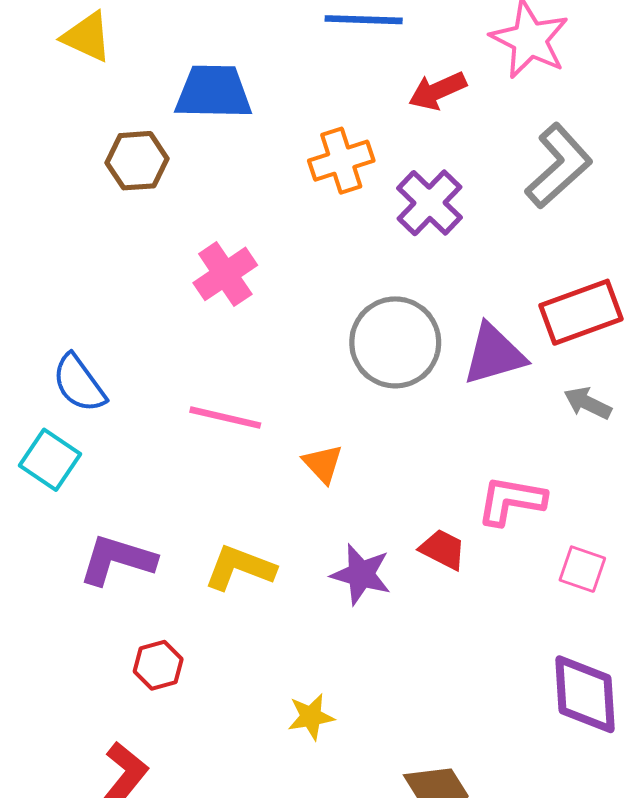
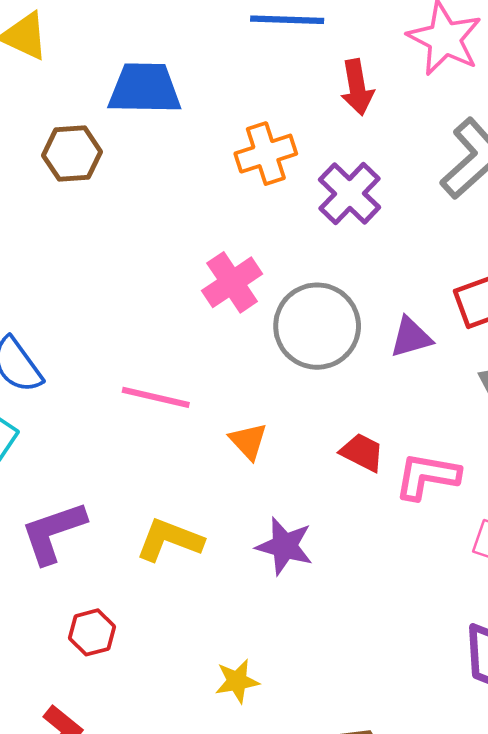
red arrow: (437, 91) -> (357, 87), turned -76
pink cross: (225, 274) -> (232, 282), moved
purple triangle: (494, 354) -> (411, 337), size x0.7
red trapezoid: (443, 549) -> (362, 452), moved
purple L-shape: (117, 560) -> (53, 532), turned -36

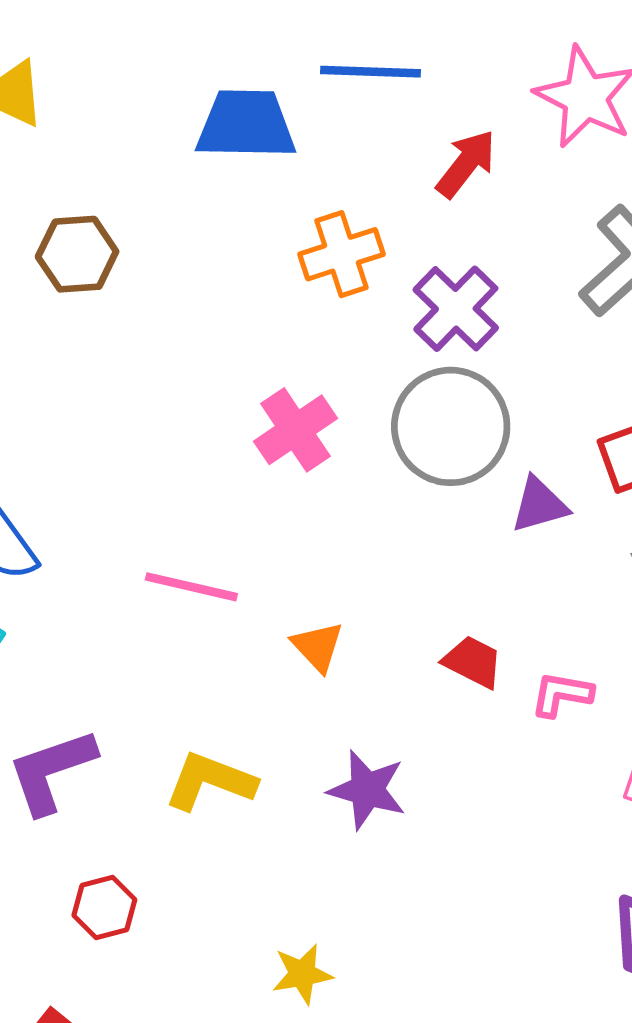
red arrow: (357, 87) -> (466, 164), turned -132
blue trapezoid: (145, 89) -> (246, 125), moved
gray circle: (317, 326) -> (451, 426), moved
pink L-shape: (427, 476) -> (562, 694), size x0.7

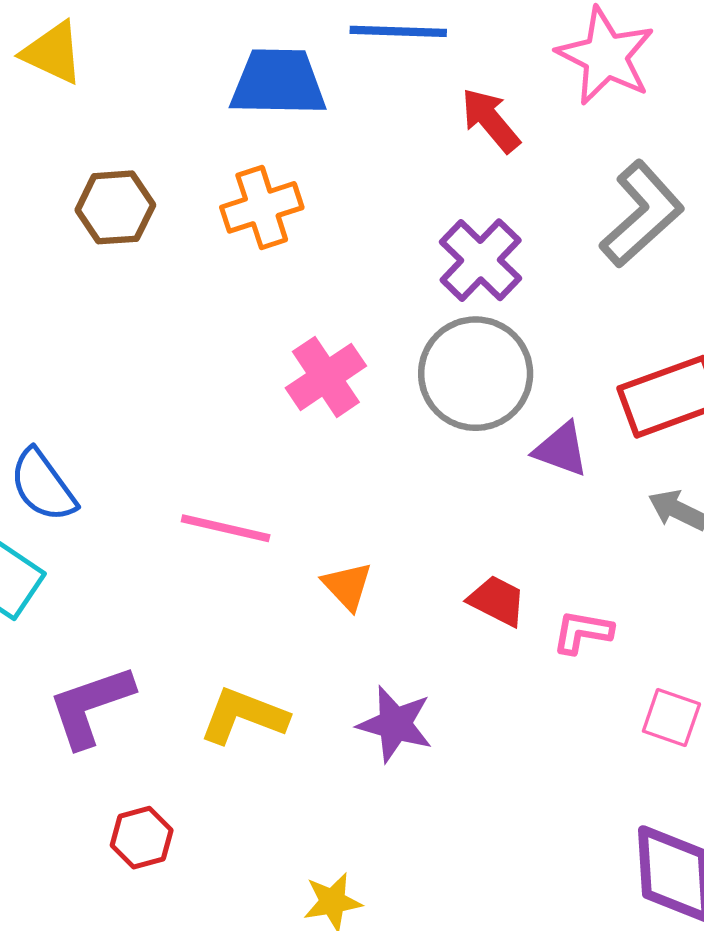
red arrow: (466, 164) -> (490, 120), turned -78
orange cross: (342, 254) -> (262, 207), moved
purple triangle: (539, 505) -> (561, 449), turned 36

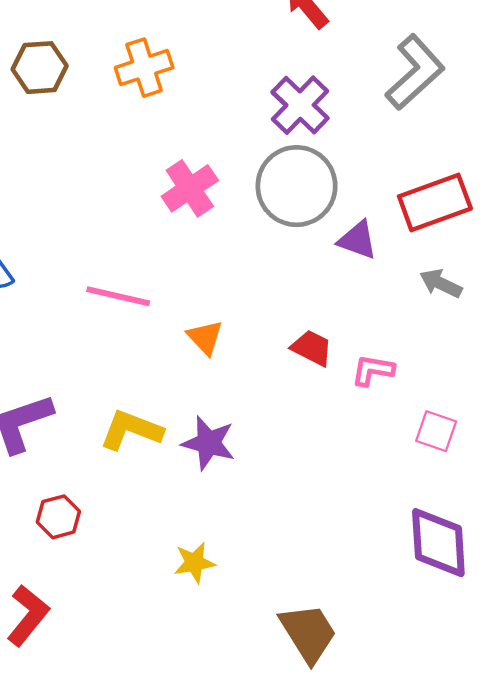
purple star: (395, 724) -> (209, 443), moved

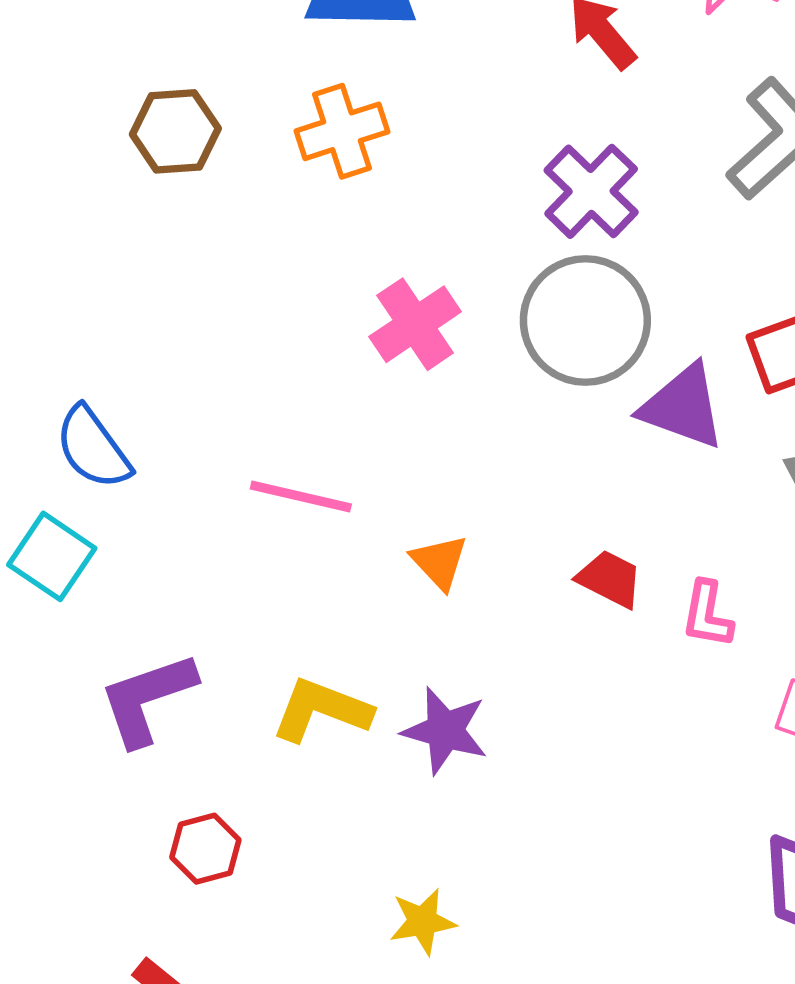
purple triangle: (358, 240) -> (683, 407), size x1.4
pink L-shape: (373, 370) -> (707, 614), turned -90

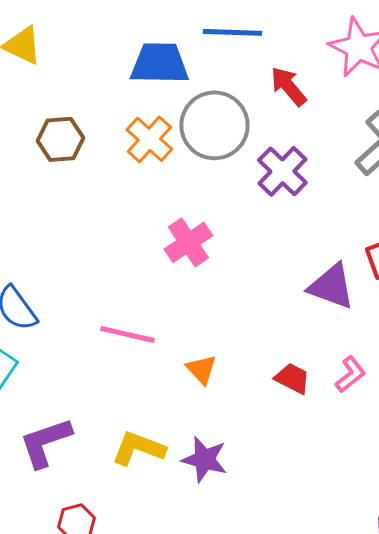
orange cross: (342, 131) -> (149, 139), turned -30
gray circle: (585, 320) -> (214, 125), moved
pink L-shape: (707, 614) -> (350, 374), moved, turned -138

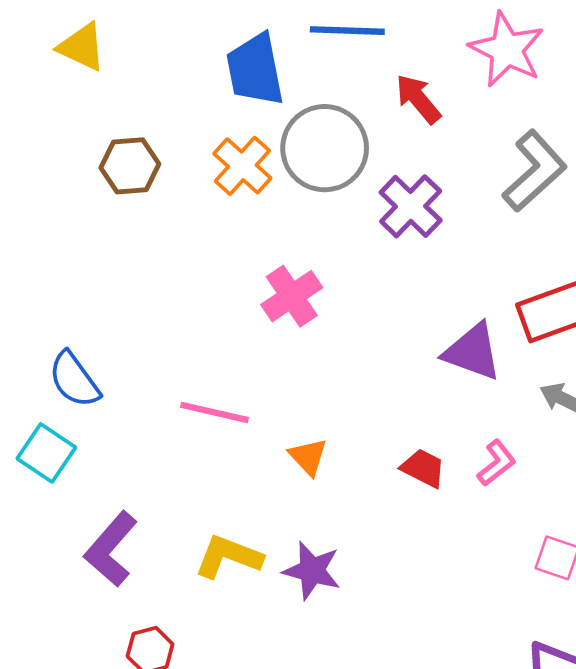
blue trapezoid: (159, 63) -> (255, 70), turned -102
purple L-shape: (45, 442) -> (111, 549), turned -30

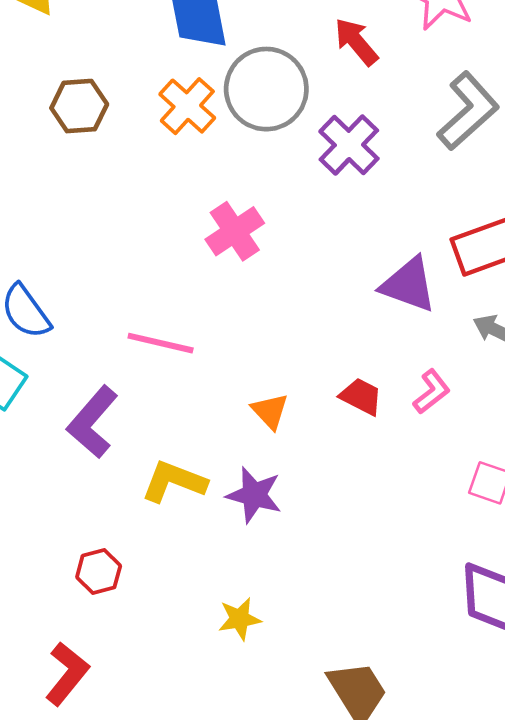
orange triangle: (308, 457) -> (270, 411), moved
purple L-shape: (111, 549) -> (93, 422), moved

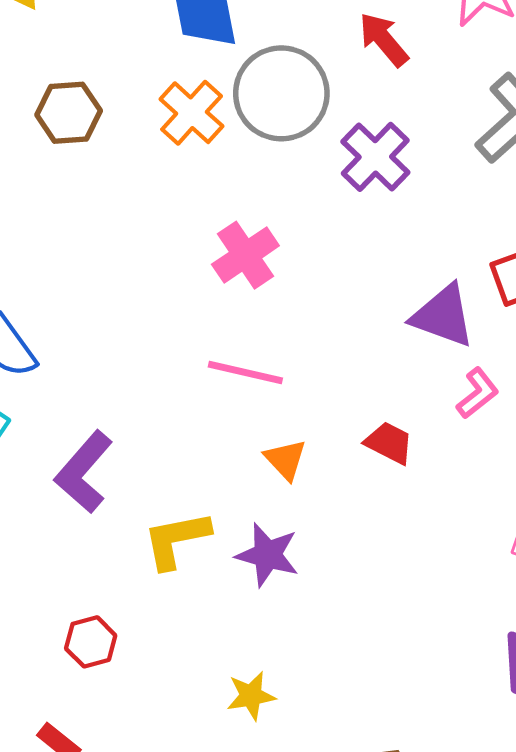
pink line: (161, 343) -> (245, 372), moved
pink L-shape: (432, 392) -> (478, 393), moved
yellow L-shape: (174, 482) -> (176, 540), turned -32

